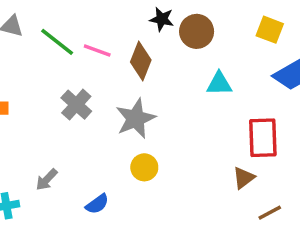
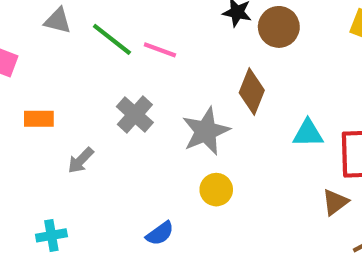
brown diamond: (141, 61) -> (252, 92), moved
cyan triangle: (219, 84) -> (308, 133), moved
gray arrow: (47, 180) -> (81, 160), moved

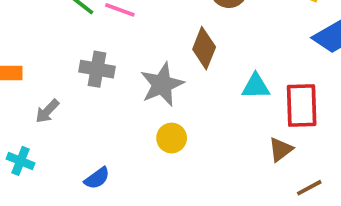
gray cross: (135, 115) -> (97, 69), turned -32
blue semicircle: (160, 233) -> (97, 178), moved
cyan cross: (51, 235) -> (20, 161), moved, turned 32

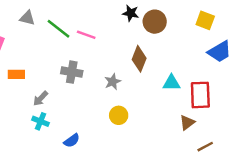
gray star: (162, 84) -> (113, 82), size x0.6
cyan cross: (20, 161) -> (40, 121), moved

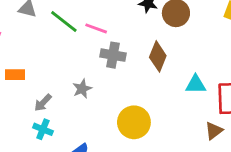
gray cross: (72, 72) -> (113, 55), moved
gray star: (113, 82) -> (82, 89), moved
yellow circle: (119, 115) -> (134, 122), size x1.5

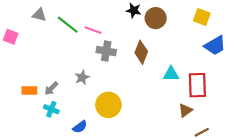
orange rectangle: (15, 75) -> (29, 91), moved
yellow circle: (134, 122) -> (108, 105), moved

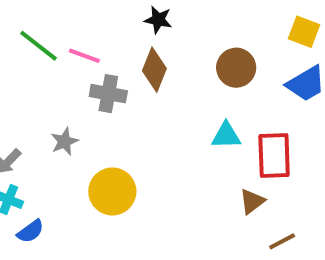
yellow square: (202, 17) -> (304, 32), moved
brown circle: (156, 18) -> (236, 68), moved
brown diamond: (141, 52) -> (154, 70), moved
blue semicircle: (80, 127) -> (30, 231), moved

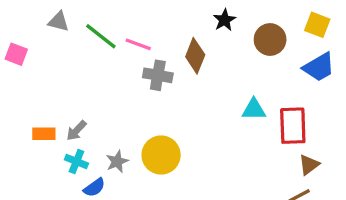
black star: (158, 20) -> (224, 20), moved, turned 30
brown circle: (236, 68) -> (270, 40), moved
gray star: (64, 142) -> (117, 162), moved
brown triangle: (252, 201) -> (309, 165), moved

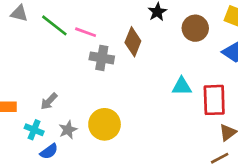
gray arrow: (76, 131) -> (49, 101), moved

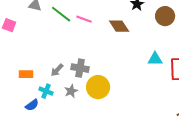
brown diamond: (133, 42) -> (119, 26), turned -55
gray cross: (102, 58) -> (80, 68), moved
blue semicircle: (49, 151) -> (32, 105), moved

